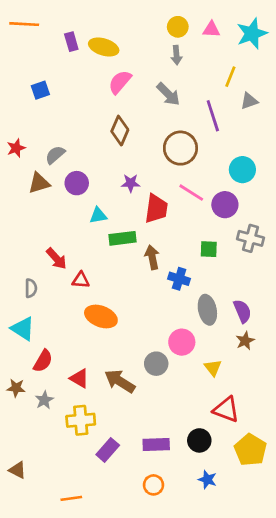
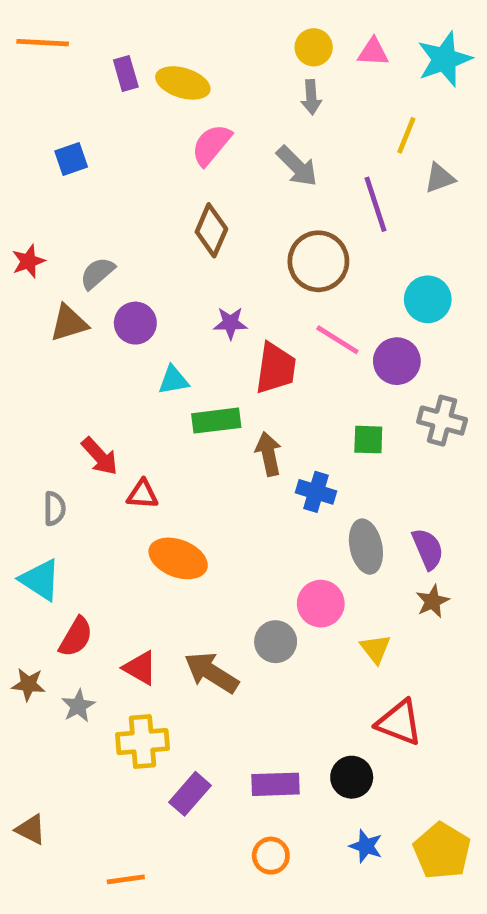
yellow pentagon: (251, 450) -> (442, 851), moved

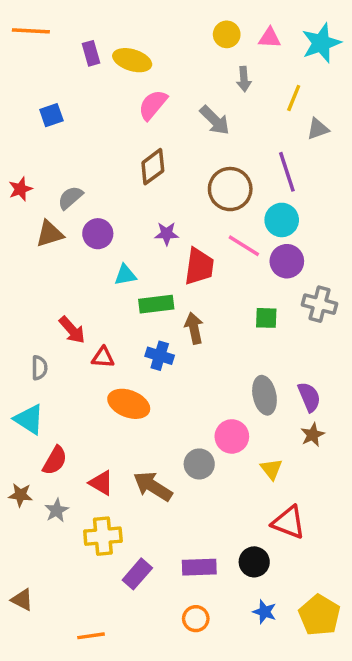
gray arrow: (311, 97) -> (244, 79), moved
purple line: (375, 204) -> (287, 172), moved
brown diamond: (211, 230) -> (153, 167), turned 30
cyan circle: (428, 299) -> (282, 220), moved
blue cross: (316, 492) -> (160, 356), moved

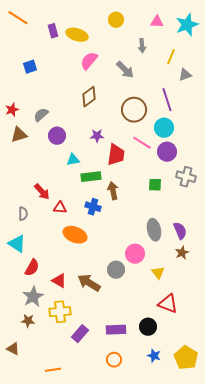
orange line: (31, 31) -> (18, 18), turned 30
yellow circle: (227, 34) -> (116, 20), moved
brown triangle: (50, 234) -> (19, 135), moved
brown star: (20, 495) -> (28, 321), moved
gray star: (57, 510) -> (33, 297), size x1.5

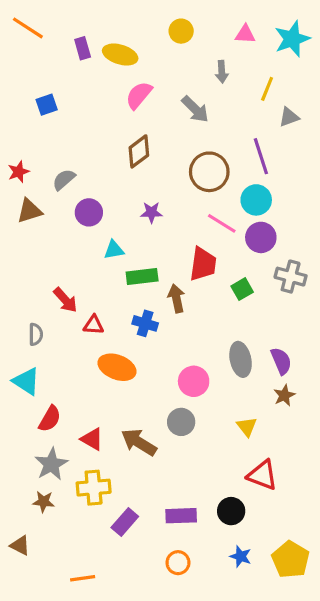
red trapezoid: (116, 155) -> (203, 264), moved
green square: (155, 185) -> (242, 289), turned -32
pink circle: (135, 254) -> (194, 381), moved

